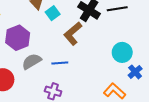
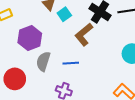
gray semicircle: (32, 61) -> (43, 61), turned -42

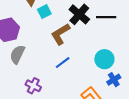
blue line: (71, 63) -> (63, 63), moved, turned -42

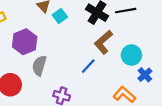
brown L-shape: (60, 34) -> (103, 42), moved

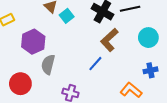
cyan circle: (131, 55) -> (148, 38), moved
blue cross: (145, 75) -> (150, 70), turned 32

